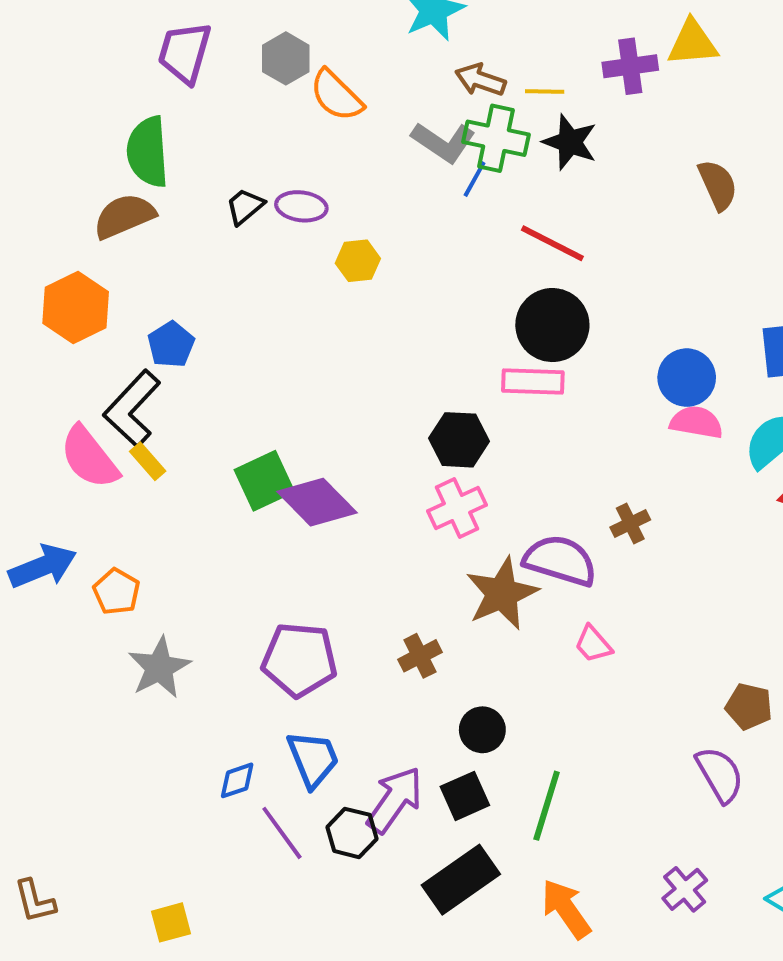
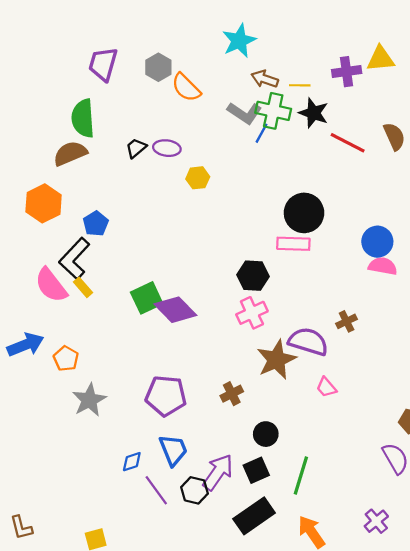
red line: (552, 243) -> (348, 143), moved

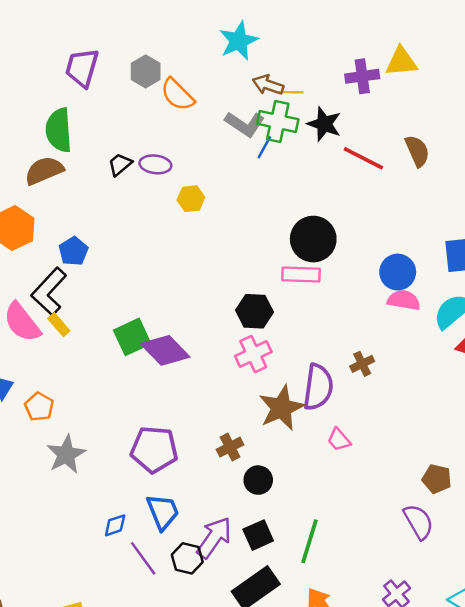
yellow line: (300, 85) -> (291, 92), moved
purple semicircle: (308, 342) -> (318, 387), turned 81
black circle: (266, 434) -> (258, 480), moved

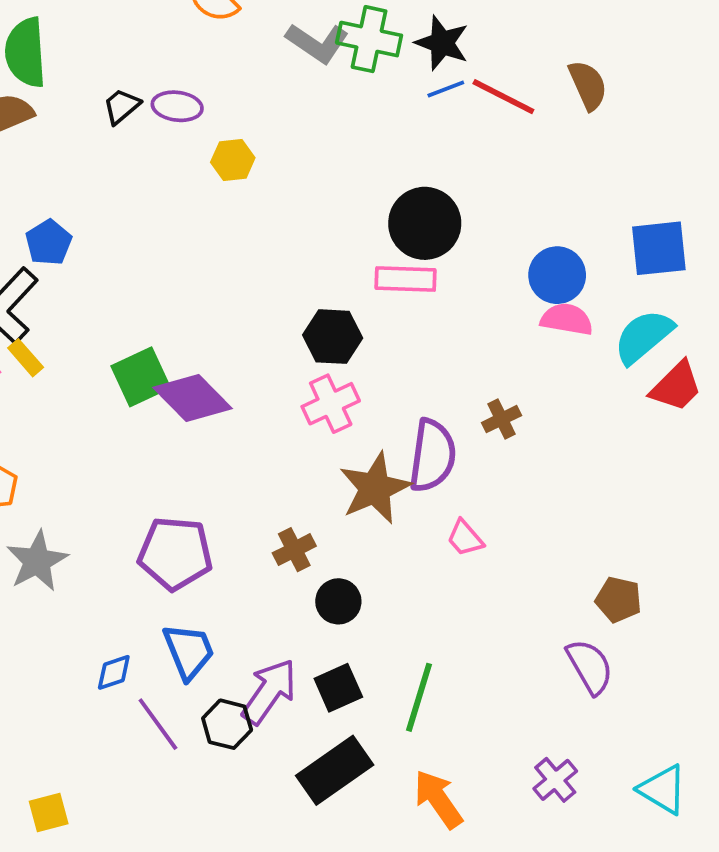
blue line: (264, 147) -> (446, 89), moved, turned 40

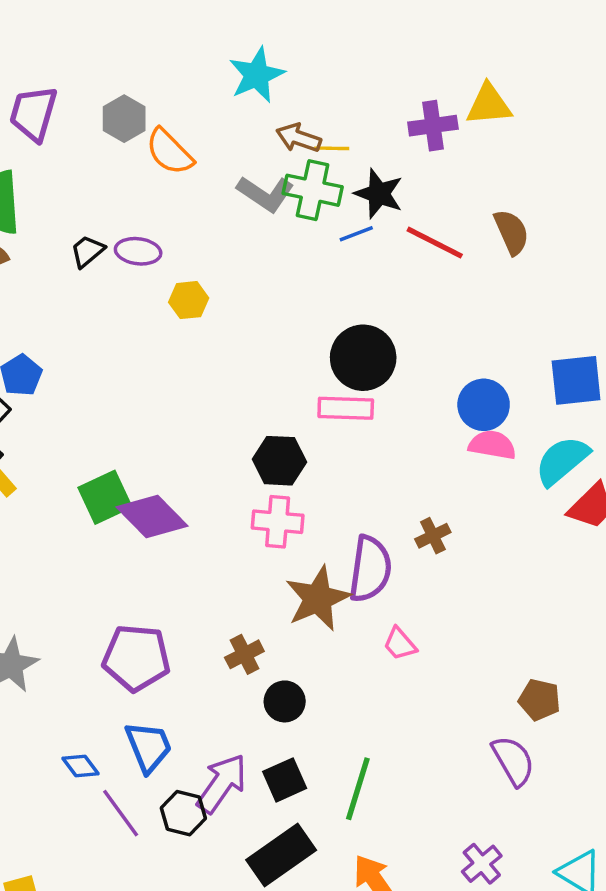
blue line: (446, 89) -> (356, 234), moved
pink cross: (331, 404) -> (278, 522), turned 30
blue diamond: (114, 672) -> (80, 766), turned 72

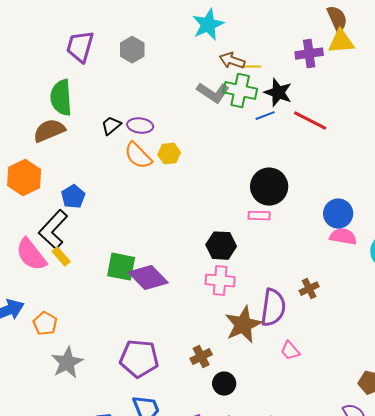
orange semicircle: (169, 152) -> (138, 156), moved
brown semicircle: (511, 232) -> (337, 19), moved
pink rectangle: (346, 408) -> (259, 216), size x0.7
green square: (105, 497) -> (121, 267), turned 36

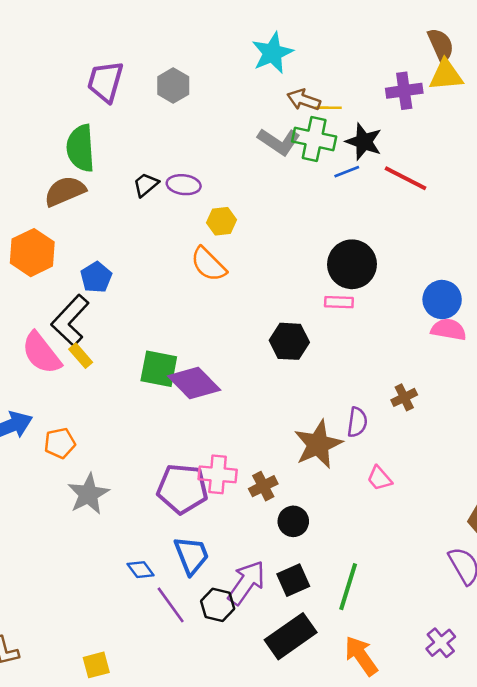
orange semicircle: (138, 156) -> (208, 264), moved
pink cross: (220, 281) -> (218, 474), moved
purple semicircle: (273, 308) -> (357, 422), size x0.6
orange pentagon: (45, 324) -> (60, 443), turned 30

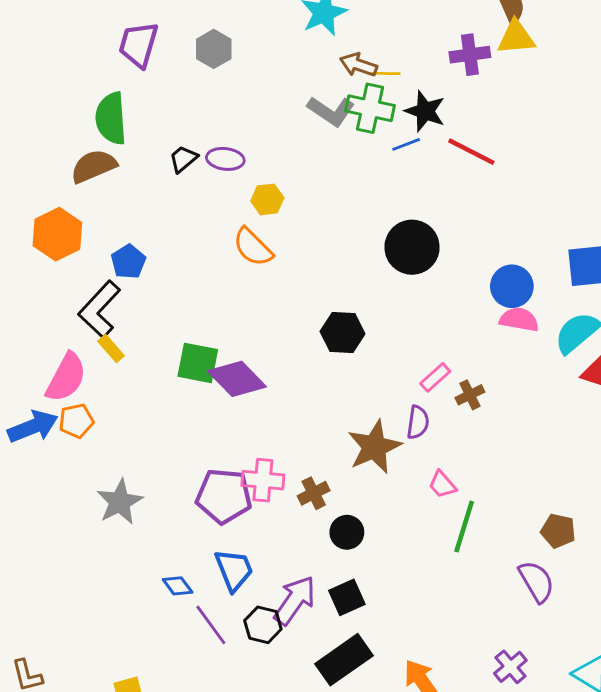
pink rectangle: (339, 302) -> (435, 377), moved, turned -44
pink semicircle: (41, 353) -> (66, 377), moved, turned -114
orange pentagon: (60, 443) -> (76, 421), moved
green line: (348, 587) -> (464, 526), moved

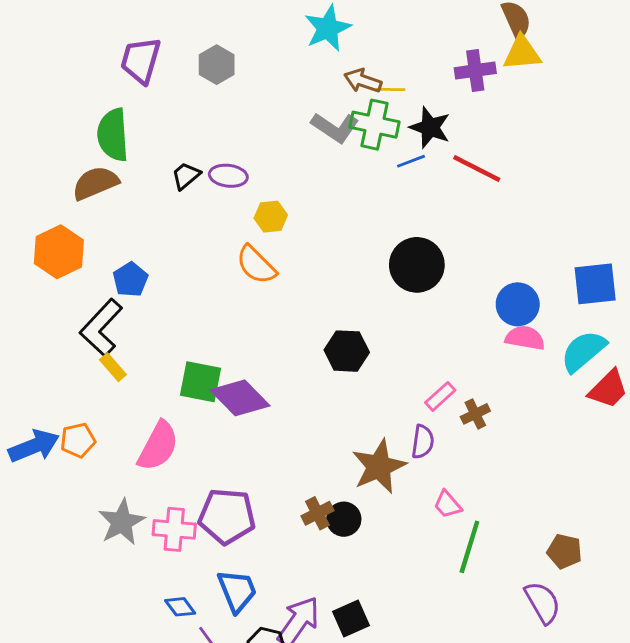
pink semicircle: (66, 377) -> (158, 446), moved
pink cross: (263, 480) -> (174, 529), moved
black circle: (347, 532) -> (344, 519), moved

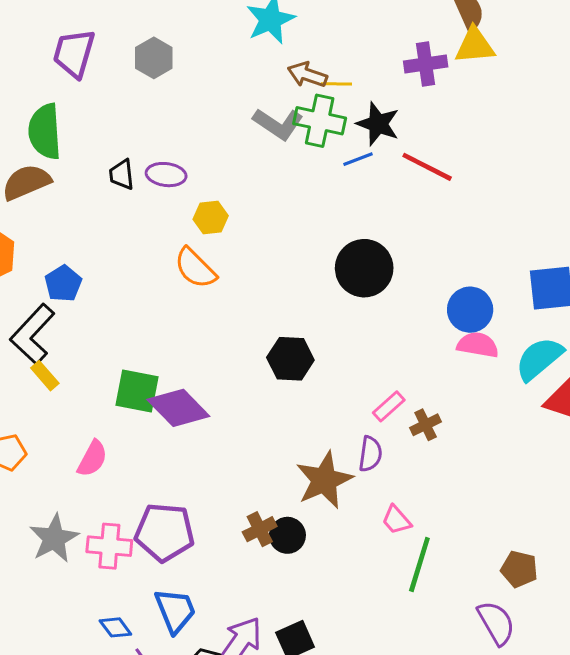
black trapezoid: (186, 176) -> (122, 175), turned -56
pink semicircle: (158, 446) -> (92, 459), size x0.7

